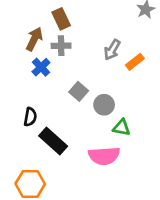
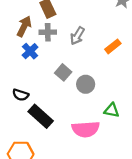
gray arrow: (112, 50) -> (77, 36), moved
black semicircle: (30, 117) -> (21, 95), turned 98
green triangle: (121, 128) -> (112, 110), moved

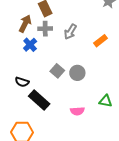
gray square: (63, 72) -> (57, 71), moved
green triangle: (112, 110) -> (106, 101), moved
pink semicircle: (86, 129) -> (77, 111), size x0.6

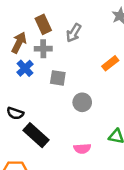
gray arrow: (70, 32) -> (74, 33), moved
gray square: (57, 71) -> (58, 78), moved, turned -32

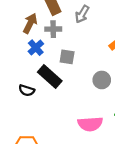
gray circle: (82, 102) -> (102, 80), moved
black rectangle: (36, 135) -> (50, 77), moved
pink semicircle: (82, 149) -> (90, 124), size x1.5

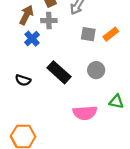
gray square: (67, 57) -> (88, 34), moved
black rectangle: (50, 77) -> (59, 72), moved

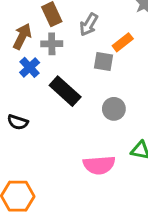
orange rectangle: (111, 34) -> (123, 42), moved
black rectangle: (59, 72) -> (65, 91), moved

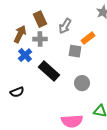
black semicircle: (18, 122) -> (17, 92), turned -40

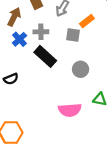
gray cross: (40, 39) -> (41, 32), moved

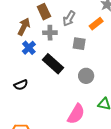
orange rectangle: (87, 21) -> (96, 24), moved
gray cross: (41, 32) -> (50, 33), moved
pink semicircle: (70, 110) -> (76, 114), turned -55

